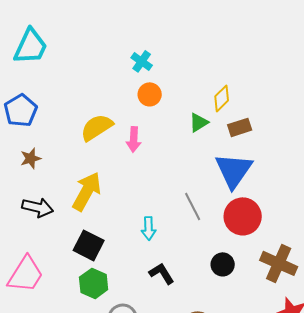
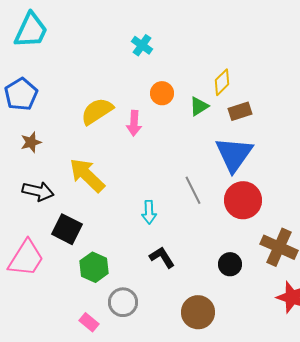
orange circle: (150, 94) -> (162, 93), moved
yellow arrow: (87, 191) -> (87, 175), turned -75
black square: (89, 245) -> (67, 229), moved
black circle: (223, 264) -> (230, 264), moved

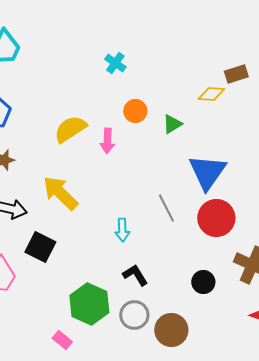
yellow diamond: (222, 82) -> (211, 94), moved, turned 48
brown rectangle: (240, 111) -> (236, 74), moved
green hexagon: (94, 267) -> (89, 304), moved, size x1.4
gray circle: (123, 302) -> (134, 315), moved

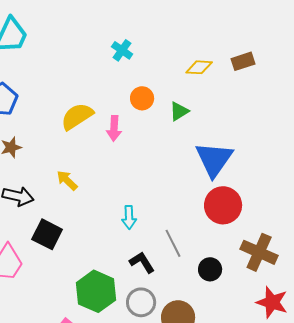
yellow diamond: (211, 94) -> (199, 67), moved
yellow arrow: (60, 193) -> (67, 180), size x0.6
gray line: (166, 208) -> (173, 243), moved

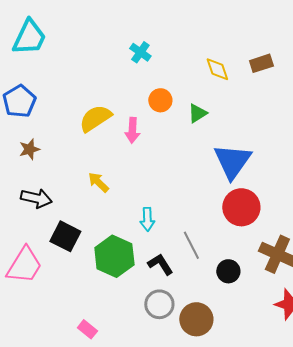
yellow diamond: (199, 67) -> (217, 69), turned 68
yellow arrow: (67, 180) -> (98, 182), moved
green hexagon: (96, 291) -> (114, 256), moved

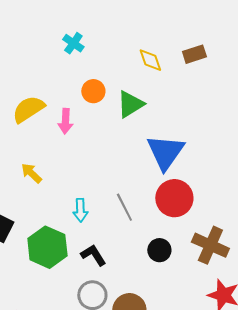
green triangle: (197, 113) -> (130, 104), size x1.4
gray line: (191, 245) -> (124, 207), moved
black circle: (228, 271) -> (159, 250), moved

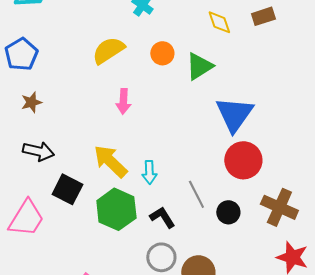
yellow semicircle: (28, 109) -> (108, 50), moved
pink arrow: (65, 121) -> (123, 101), moved
yellow arrow: (31, 173) -> (110, 161), moved, size x1.6
gray line: (124, 207) -> (196, 194), moved

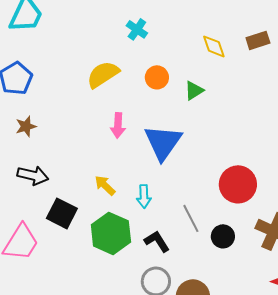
green triangle: (199, 66) -> (194, 90), size x0.7
blue triangle: (234, 114) -> (163, 142), moved
yellow arrow: (110, 161) -> (105, 185), size x0.6

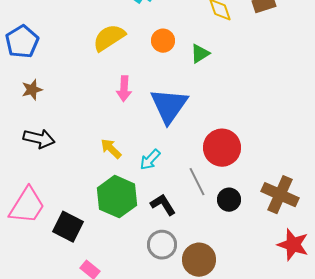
red circle: (238, 184) -> (222, 148), moved
cyan arrow: (144, 196) -> (150, 160), turned 45
black square: (62, 213) -> (68, 227), moved

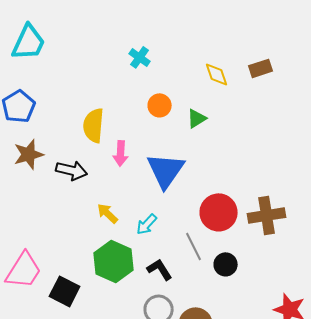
yellow semicircle: (109, 38) -> (94, 125), moved, turned -52
brown star: (32, 90) -> (29, 154), size x1.4
black arrow: (39, 139) -> (72, 170), moved
brown cross: (280, 195) -> (267, 215), moved, turned -33

